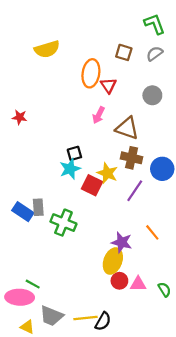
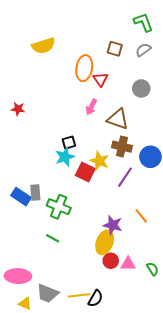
green line: (33, 284) -> (53, 238), moved

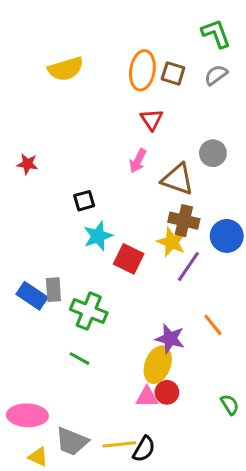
orange ellipse: (84, 68) -> (142, 70), moved
gray circle: (141, 89) -> (213, 153), moved
black square: (69, 143) -> (84, 201), moved
yellow star: (99, 161) -> (172, 242), moved
pink triangle: (128, 264) -> (147, 397), moved

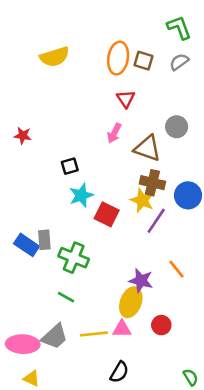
red circle: (167, 392) -> (161, 325), moved
green semicircle: (230, 405) -> (191, 377), moved
gray trapezoid: (72, 441) -> (55, 337), moved, turned -64
yellow line: (119, 444) -> (94, 334), moved

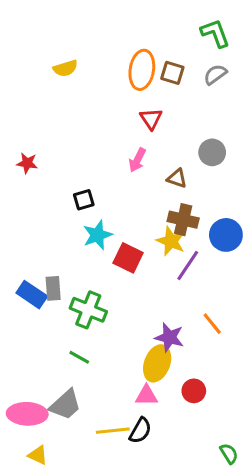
yellow semicircle: (55, 57) -> (65, 68), size x0.7
brown triangle: (147, 148) -> (177, 178), size x0.6
yellow line: (94, 334) -> (113, 431), moved
black semicircle: (119, 372) -> (140, 431), moved

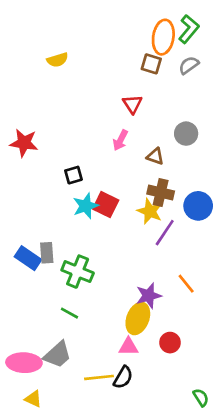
green L-shape: (215, 33) -> (189, 29), turned 60
orange ellipse: (142, 70) -> (163, 37), moved
red star: (27, 163) -> (24, 143), size x1.5
red square: (128, 258) -> (106, 205), moved
purple star: (169, 337) -> (149, 296), turned -30

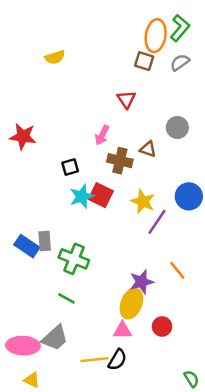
pink arrow: (120, 140) -> (102, 135), moved
brown cross: (161, 192) -> (120, 161), moved

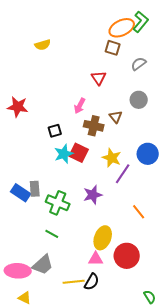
orange ellipse: (156, 36) -> (122, 28), turned 55
gray semicircle: (180, 62) -> (139, 64), moved
brown triangle: (148, 149) -> (116, 117), turned 32
purple star: (142, 282) -> (93, 195), moved
red circle: (162, 326) -> (127, 256), size x1.6

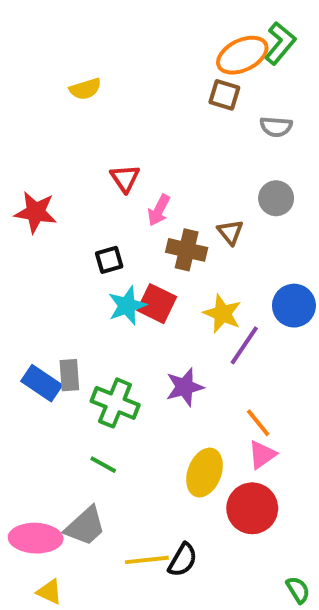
gray semicircle: (139, 64) -> (276, 127), turned -140
red triangle: (99, 78) -> (125, 178), moved
orange line: (139, 212) -> (258, 423), moved
pink triangle: (96, 259) -> (262, 455), moved, turned -35

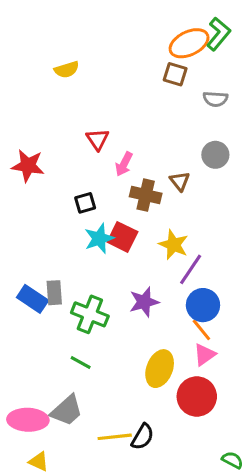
blue circle: (294, 306) -> (203, 305), moved
green semicircle: (298, 590) -> (232, 460), turned -30

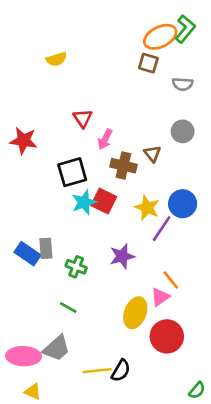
black square: (85, 203) -> (72, 172), size x1.6
blue circle: (203, 305) -> (183, 204), moved
green cross: (90, 314) -> (76, 267), size x0.7
pink triangle: (205, 355) -> (160, 297), moved
green semicircle: (232, 460) -> (197, 390), turned 102

